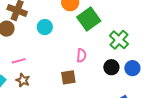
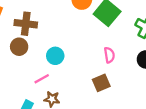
cyan circle: (45, 27) -> (55, 56), moved

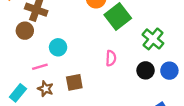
brown square: (101, 83) -> (74, 82), moved

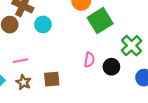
cyan circle: (58, 47) -> (43, 24), moved
black circle: (146, 70) -> (111, 67), moved

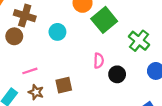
cyan circle: (43, 24) -> (57, 32), moved
black circle: (111, 67) -> (117, 74), moved

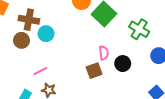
cyan circle: (57, 32) -> (46, 34), moved
brown square: (64, 85) -> (94, 71), moved

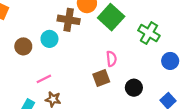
brown cross: (29, 20) -> (69, 20), moved
black circle: (123, 64) -> (134, 88), moved

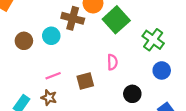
blue circle: (170, 61) -> (162, 70), moved
brown square: (101, 78) -> (85, 81), moved
pink line: (44, 79) -> (53, 76), moved

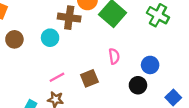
green cross: (153, 40) -> (158, 15), moved
brown circle: (24, 41) -> (14, 39), moved
blue circle: (162, 70) -> (150, 65), moved

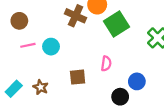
cyan circle: (50, 38) -> (51, 47), moved
pink line: (57, 77) -> (28, 45), moved

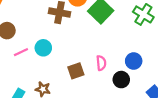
pink semicircle: (106, 64) -> (101, 63), moved

